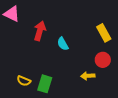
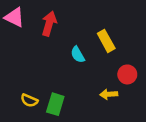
red arrow: (40, 31) -> (49, 24), moved
yellow rectangle: (104, 33) -> (106, 41), moved

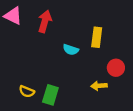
yellow rectangle: (106, 41) -> (97, 37), turned 36
cyan semicircle: (78, 55) -> (71, 50), turned -42

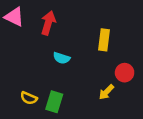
cyan semicircle: (71, 50) -> (62, 58), moved
yellow arrow: (99, 86) -> (106, 92), turned -42

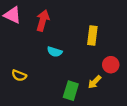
yellow semicircle: (29, 98) -> (19, 75), moved
green rectangle: (54, 102) -> (71, 91), moved

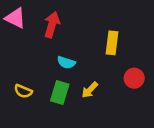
yellow arrow: (95, 82) -> (90, 90), moved
green rectangle: (71, 91) -> (60, 93), moved

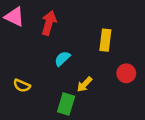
cyan semicircle: (66, 62) -> (62, 59), turned 119
green rectangle: (60, 93) -> (66, 104), moved

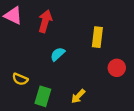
yellow arrow: (84, 84) -> (78, 96), moved
green rectangle: (66, 104) -> (43, 96), moved

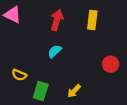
red arrow: (45, 21) -> (57, 20), moved
yellow rectangle: (97, 37) -> (92, 20), moved

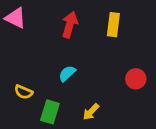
cyan semicircle: (55, 51) -> (67, 74), moved

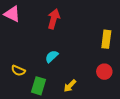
yellow rectangle: (113, 25) -> (106, 39), moved
red circle: (136, 79) -> (104, 72), moved

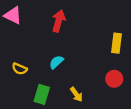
yellow semicircle: (18, 71) -> (20, 69), moved
yellow arrow: (70, 86) -> (76, 94), turned -80

